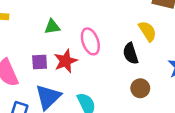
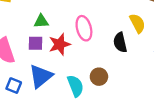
green triangle: (52, 27) -> (41, 21), moved
brown circle: (140, 88) -> (99, 77), moved

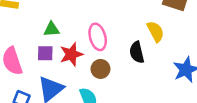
brown circle: (99, 77) -> (100, 69), moved

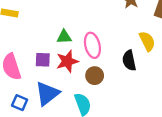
green triangle: (51, 29) -> (64, 37), moved

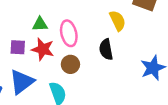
yellow semicircle: (147, 41) -> (118, 21), moved
red star: (67, 61) -> (43, 49), turned 30

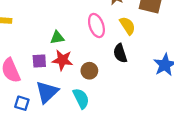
pink ellipse: (69, 33) -> (96, 26), moved

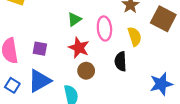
green triangle: (57, 38) -> (74, 19), moved, turned -40
red star: (62, 60) -> (79, 48), moved

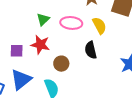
pink ellipse: (104, 28) -> (71, 23), turned -70
red star: (79, 48) -> (40, 45), moved

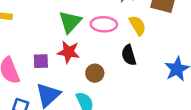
green triangle: (43, 19) -> (70, 22), size x1.5

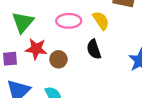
green triangle: (70, 22) -> (23, 22), moved
brown circle: (95, 73) -> (58, 59), moved

